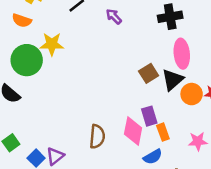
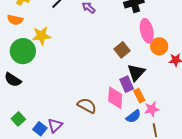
black triangle: (173, 80) -> (136, 72), moved
orange circle: (192, 94) -> (159, 46), moved
brown semicircle: (97, 137) -> (87, 106), turned -60
pink star: (198, 141) -> (152, 109), moved

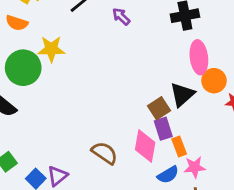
brown square: (122, 50) -> (159, 108), moved
black triangle: (136, 72) -> (182, 95), moved

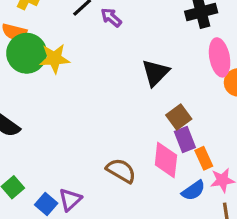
purple arrow: (121, 16) -> (111, 17), moved
green circle: (23, 68) -> (27, 53), moved
black triangle: (182, 95) -> (156, 73), moved

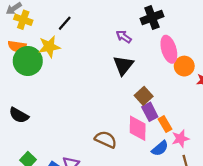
purple arrow: (111, 17) -> (124, 37), moved
yellow star: (55, 59) -> (49, 47), moved

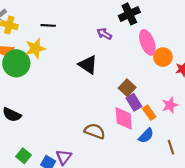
black line: (65, 23) -> (48, 25), turned 56
black triangle: (123, 65) -> (88, 65), moved, turned -30
pink star: (180, 139) -> (170, 105), moved

